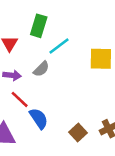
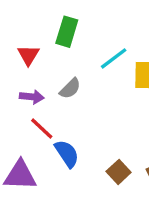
cyan line: (59, 46) -> (114, 58), moved

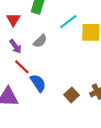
purple arrow: (32, 97) -> (15, 46), turned 48

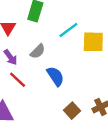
blue semicircle: (38, 83) -> (55, 76), moved

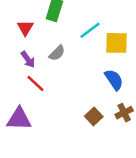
blue semicircle: (55, 76) -> (114, 80), moved

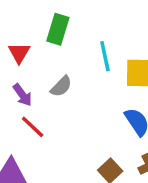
cyan line: (90, 30) -> (105, 56), turned -65

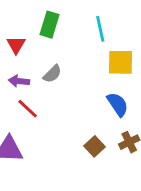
cyan line: (105, 56) -> (100, 29), moved
purple arrow: (22, 95) -> (19, 81), turned 132

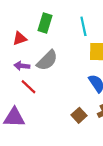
red triangle: (16, 45) -> (20, 38), turned 40
gray semicircle: (52, 74) -> (47, 60), size x1.5

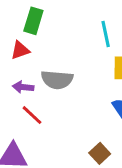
green rectangle: (45, 23) -> (33, 21), moved
gray semicircle: (47, 60) -> (57, 80), turned 50

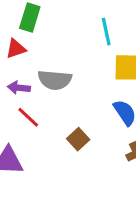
brown square: (100, 153) -> (78, 139), moved

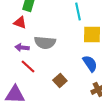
red triangle: (16, 49) -> (20, 22), turned 40

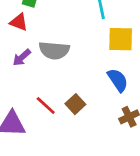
purple arrow: (22, 48) -> (22, 57), turned -48
red line: (28, 66) -> (46, 105), moved

